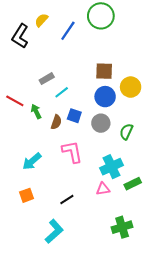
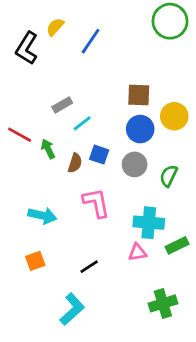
green circle: (101, 16) -> (170, 21), moved
cyan arrow: (32, 161) -> (42, 216), turned -126
cyan cross: (111, 167) -> (149, 223), turned 30

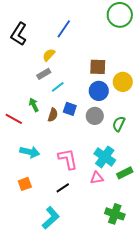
yellow semicircle: (55, 27) -> (49, 55), moved
red line: (20, 135) -> (14, 119), moved
pink L-shape: (96, 203) -> (68, 159), moved
cyan cross: (149, 223) -> (105, 157), turned 30
green cross: (163, 303) -> (115, 214), turned 36

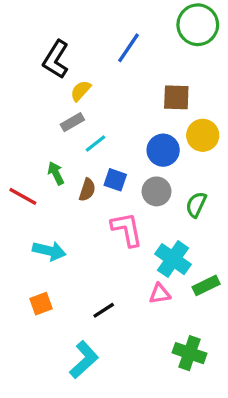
blue line: (64, 29) -> (128, 48), moved
black L-shape: (19, 34) -> (56, 59), moved
brown square: (98, 67) -> (176, 97), moved
pink L-shape: (68, 159) -> (127, 229), moved

